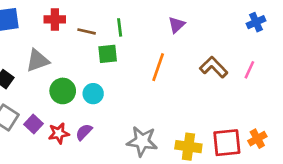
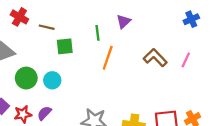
red cross: (55, 19) -> (19, 17), turned 30
green line: (120, 27) -> (97, 33), moved

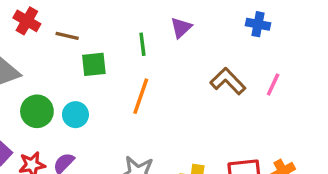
blue cross: (191, 19) -> (258, 24), moved, turned 35
orange line: (108, 58) -> (141, 96), moved

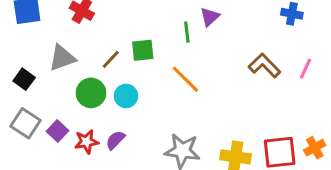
purple triangle: (181, 28) -> (210, 17), moved
brown line: (67, 36) -> (111, 59), moved, turned -60
orange line: (141, 96) -> (185, 79), turned -64

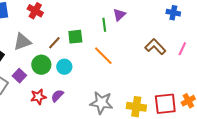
purple square: (58, 131) -> (19, 76), moved

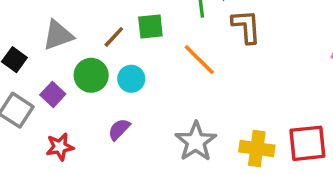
brown L-shape: (155, 47) -> (246, 26), moved, turned 40
red star: (38, 97) -> (60, 147), moved
gray star: (101, 103) -> (196, 142), turned 30

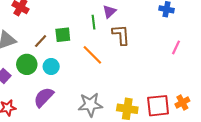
purple semicircle: (119, 129) -> (44, 97), size x1.5
gray star: (196, 142) -> (90, 105), turned 30

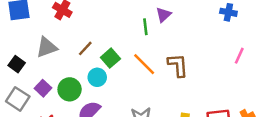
green square: (63, 35) -> (110, 58), moved, turned -35
brown L-shape: (121, 35) -> (178, 65), moved
green circle: (27, 64) -> (70, 89), moved

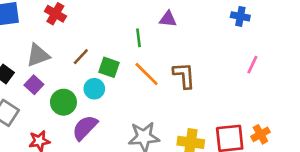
purple triangle: (163, 15) -> (168, 19), turned 49
green line: (145, 27) -> (139, 38), moved
green square: (110, 58) -> (109, 67), turned -30
purple square: (43, 88) -> (34, 85), moved

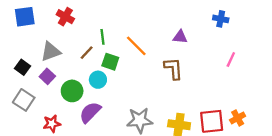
purple triangle: (168, 19) -> (180, 37), moved
green line: (139, 38) -> (102, 37), moved
orange line: (147, 74) -> (136, 46), moved

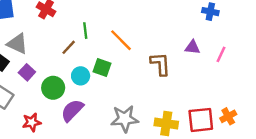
purple triangle: (180, 37) -> (192, 47), moved
gray triangle: (51, 52) -> (17, 44), moved, turned 45
green square: (110, 62) -> (102, 68), moved

